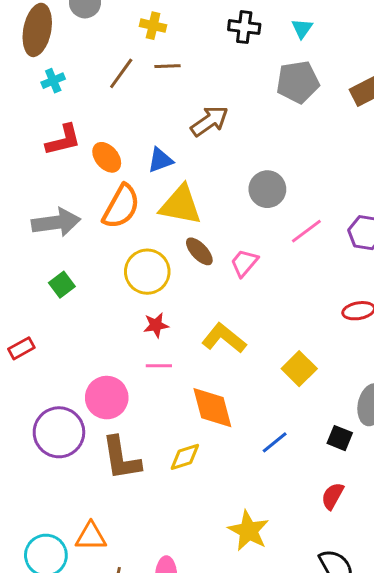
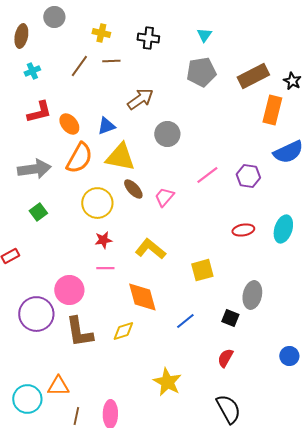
black cross: (244, 27) -> (148, 38), moved
brown ellipse: (37, 30) -> (21, 36), size x0.7
gray circle: (267, 189) -> (167, 134), moved
yellow square: (299, 369) -> (202, 270), turned 30

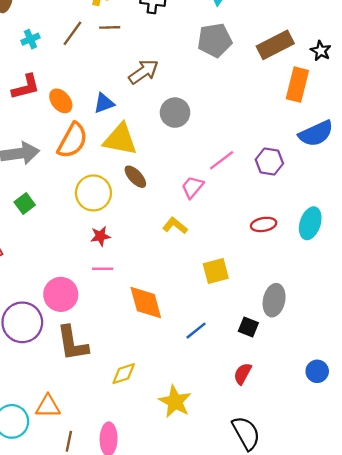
cyan cross: (32, 71) -> (30, 39), moved
pink trapezoid: (164, 197) -> (192, 187), moved
yellow L-shape: (150, 249) -> (175, 226), moved, size x0.7
yellow diamond: (123, 331) -> (124, 374), moved

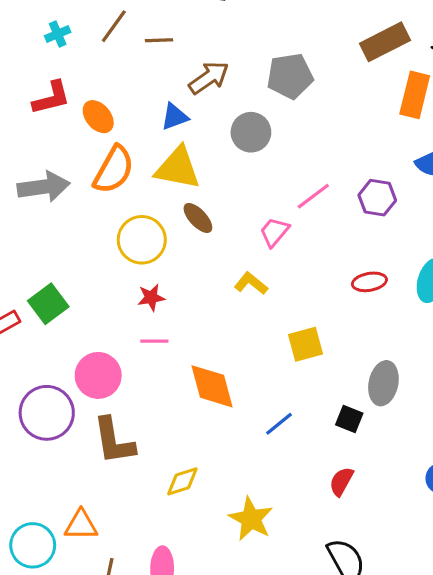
brown line: (110, 27) -> (159, 40), moved
gray pentagon: (215, 40) -> (290, 76), moved
blue triangle: (104, 103) -> (175, 117), moved
green square: (25, 203) -> (48, 304), moved, size x1.4

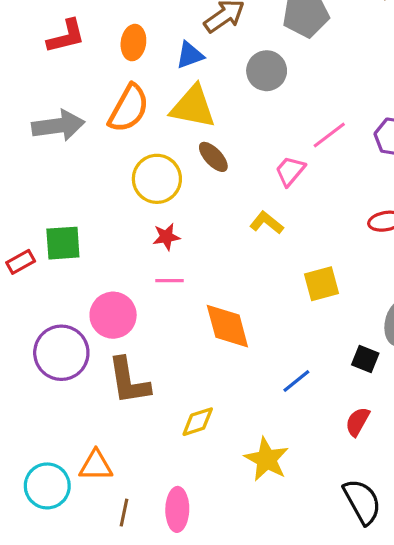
orange ellipse: (98, 117) -> (133, 43), moved, turned 48
green square: (48, 304) -> (63, 243), turned 33
blue line: (279, 424) -> (296, 381), moved

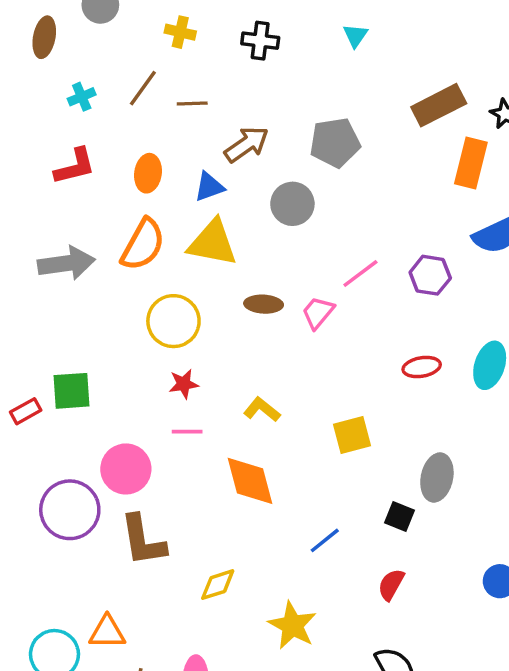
brown ellipse: (213, 157) -> (264, 304), moved, turned -44
yellow L-shape: (267, 223) -> (262, 409), moved

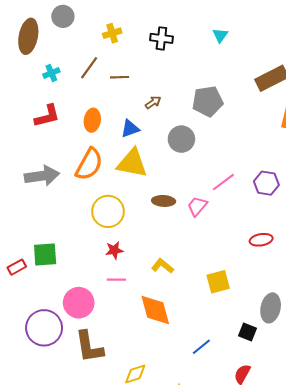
yellow cross: (180, 32) -> (112, 33), turned -30
brown ellipse: (44, 37) -> (28, 36), size x1.4
brown arrow: (247, 144) -> (153, 102), size x0.6

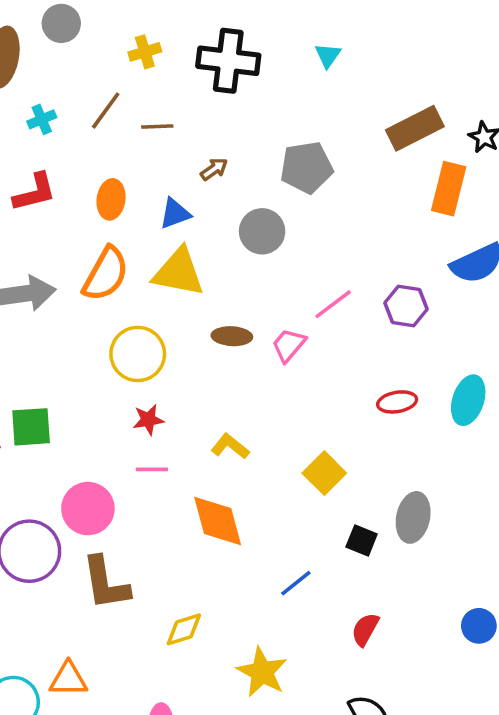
black cross: (161, 38) -> (228, 61), size x1.6
yellow square: (218, 282) -> (324, 473), turned -30
black square: (247, 332) -> (362, 541), moved

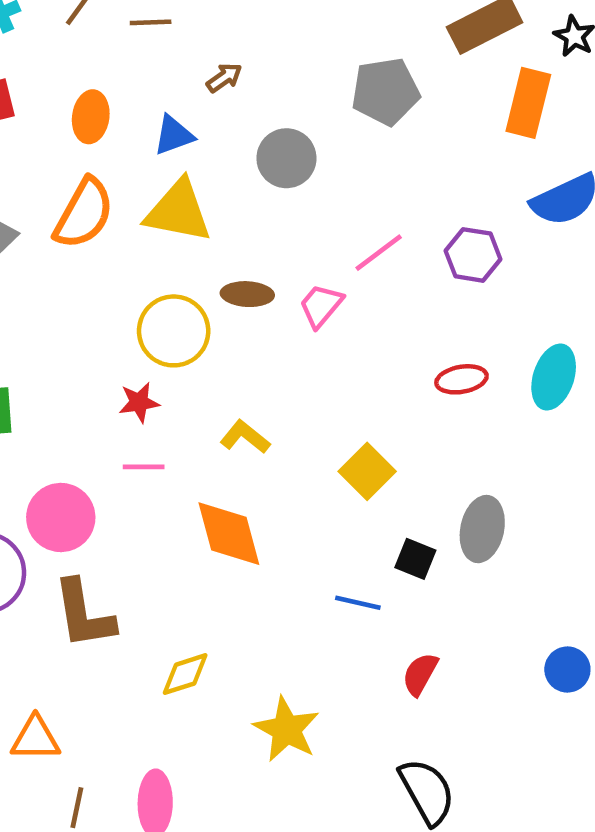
gray pentagon: (306, 167) -> (385, 91), moved
yellow circle: (138, 354) -> (174, 331), moved
blue line: (296, 583) -> (358, 603), moved, turned 52

